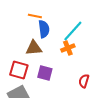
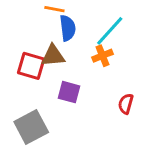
red square: (19, 70) -> (31, 66), moved

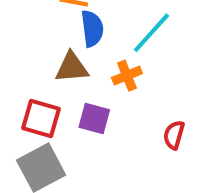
orange cross: (102, 56) -> (127, 76), moved
red square: (31, 66) -> (41, 118), moved

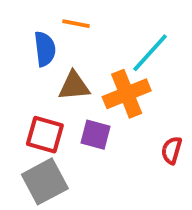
blue semicircle: (92, 29) -> (45, 49), moved
orange cross: (127, 76) -> (127, 94), size x1.6

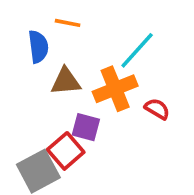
red square: (45, 135) -> (66, 151), moved, turned 33
red semicircle: (171, 150) -> (157, 109), moved, turned 105

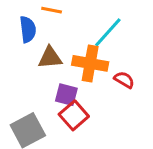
orange cross: (115, 89) -> (90, 63), turned 32
red square: (66, 151) -> (74, 115), moved

